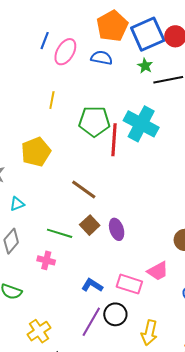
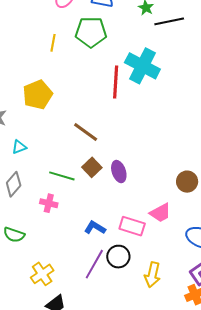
green pentagon: (94, 121) -> (91, 32), moved

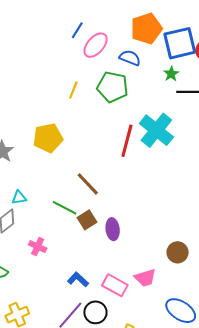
cyan triangle: (19, 147) -> (19, 198), moved
green line: (62, 176) -> (65, 208), moved

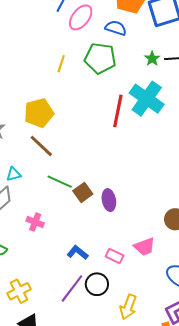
green star: (171, 74) -> (152, 59), moved
brown line: (88, 184) -> (41, 146), moved
pink rectangle: (115, 285) -> (115, 256), size x0.7

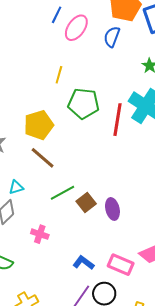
blue semicircle: (116, 28) -> (112, 37), turned -85
green pentagon: (100, 58) -> (84, 103), moved
green line: (60, 182) -> (63, 193), turned -50
pink rectangle: (115, 256) -> (121, 265), size x1.4

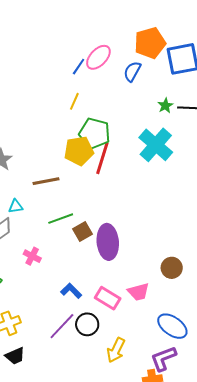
blue line: (57, 15) -> (79, 67), moved
red line: (118, 120) -> (102, 158), moved
yellow pentagon: (39, 125) -> (79, 151), moved
brown line: (43, 158) -> (46, 181), turned -60
purple ellipse: (112, 209) -> (108, 242), size x1.6

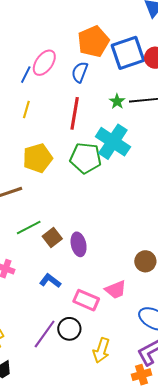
green pentagon: (95, 133) -> (86, 158), moved
red line: (102, 158) -> (75, 113), moved
purple ellipse: (108, 242) -> (79, 244), size x0.7
blue L-shape: (71, 291) -> (50, 281), moved

